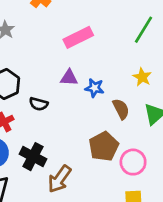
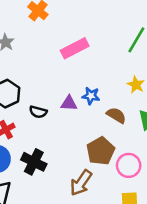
purple triangle: (69, 78) -> (69, 103), moved
brown semicircle: (121, 109) -> (116, 115), turned -30
brown arrow: (59, 179) -> (81, 183), moved

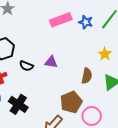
blue star: (91, 96) -> (86, 22), moved
brown semicircle: (116, 115) -> (87, 76), turned 63

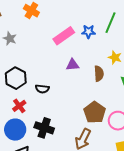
purple triangle: (51, 62) -> (73, 65), moved
brown semicircle: (87, 76) -> (99, 74), moved

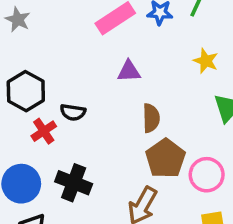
brown semicircle: (99, 74) -> (151, 118), moved
red cross: (19, 106) -> (44, 131), moved

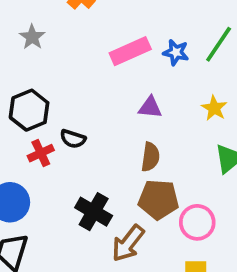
purple triangle: (129, 71) -> (150, 107), moved
brown pentagon: (165, 158) -> (158, 200), turned 30
black cross: (74, 183) -> (94, 212), moved

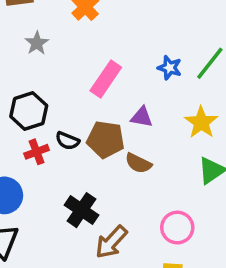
pink rectangle: (130, 51) -> (106, 79), moved, turned -36
yellow star: (214, 108) -> (201, 122), size x1.4
brown semicircle: (150, 157) -> (138, 163), turned 104
brown pentagon: (158, 200) -> (106, 139), moved

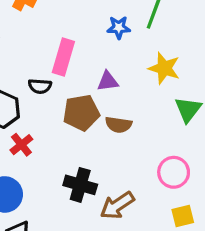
black semicircle: (67, 141) -> (40, 86), moved
brown arrow: (111, 242) -> (117, 205), turned 32

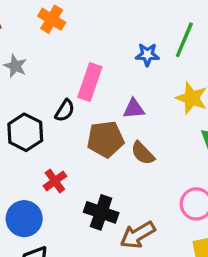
black semicircle: (40, 86) -> (65, 110), turned -65
brown semicircle: (119, 125) -> (143, 153), turned 35
red cross: (21, 145) -> (55, 181), moved

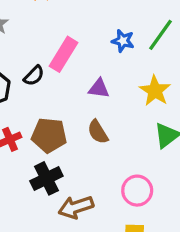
brown pentagon: (105, 139) -> (49, 135), moved
black cross: (101, 212) -> (46, 178), turned 32

